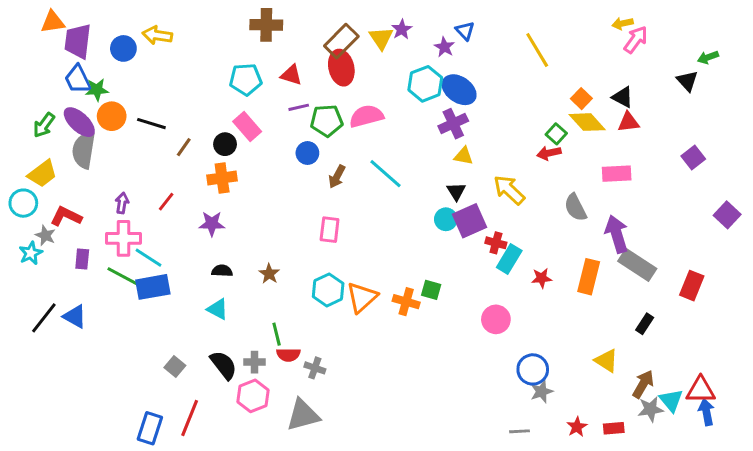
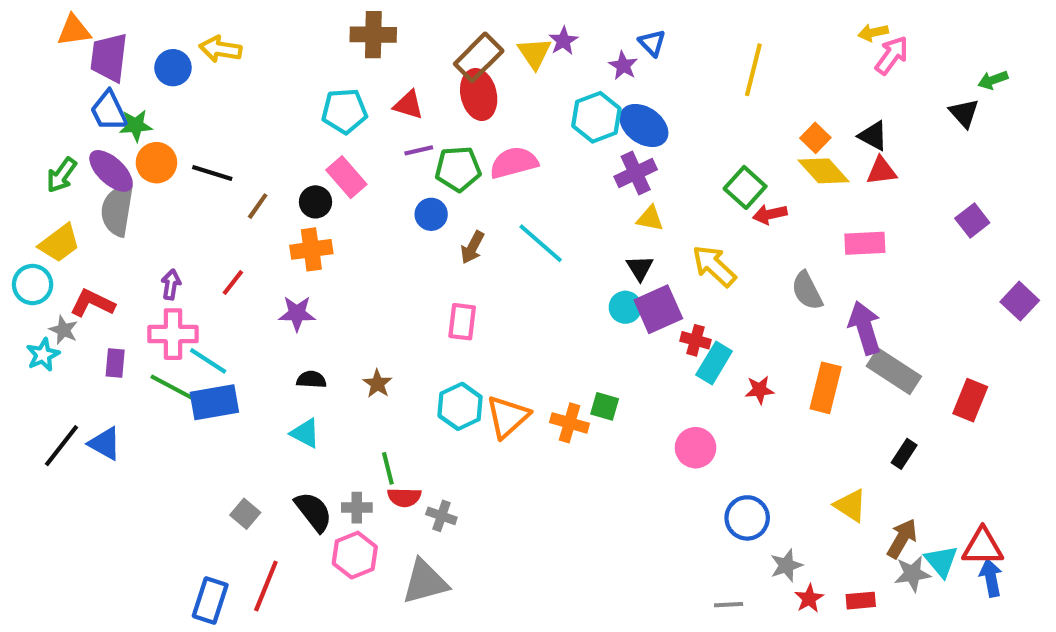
yellow line: (537, 50) -> (753, 70), turned 45
green square: (556, 134) -> (745, 187), moved, size x1.4
gray star: (542, 392) -> (786, 565), moved

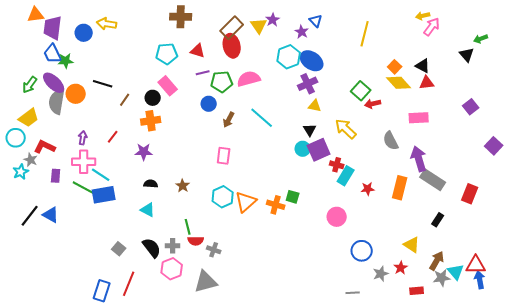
orange circle: (156, 163) -> (76, 94), moved
red star: (809, 598) -> (401, 268), moved

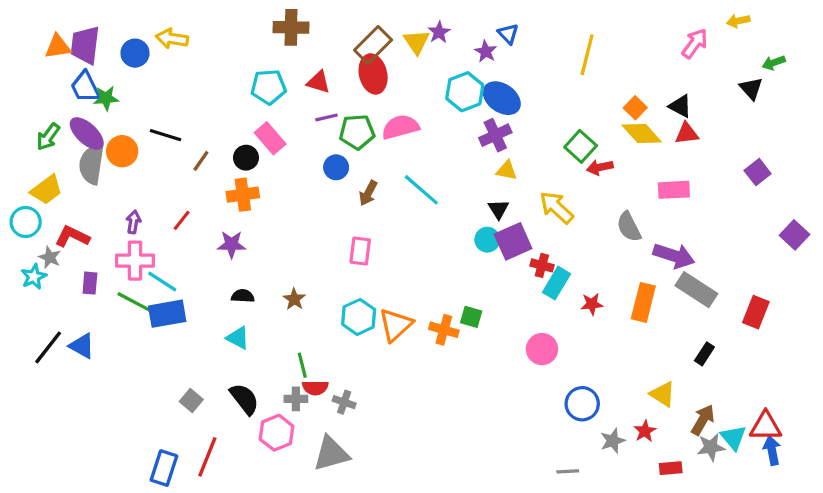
orange triangle: (36, 15) -> (58, 47), moved
yellow arrow: (423, 16) -> (738, 21), moved
purple arrow: (419, 159) -> (674, 256), turned 125
gray cross: (173, 246) -> (296, 399), moved

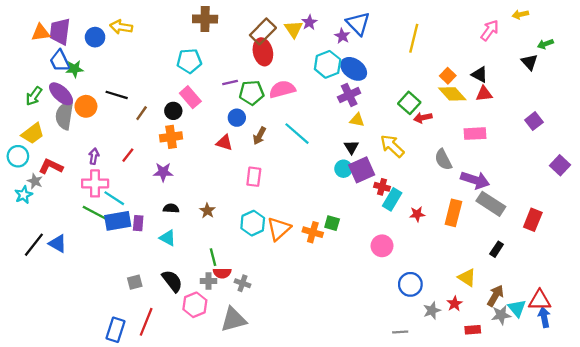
blue triangle: (508, 34) -> (358, 24), size x1.6
red triangle: (318, 82) -> (224, 143), moved
purple rectangle: (90, 283) -> (138, 223), moved
gray square: (191, 401) -> (135, 282), turned 35

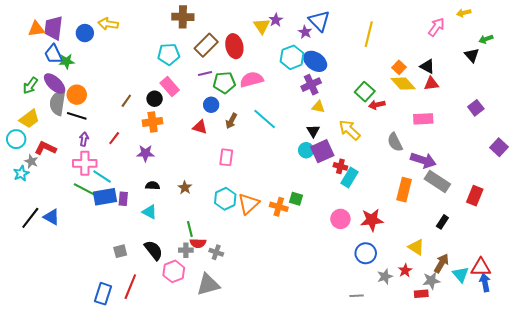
brown rectangle: (263, 31) -> (206, 45), moved
black line: (117, 95) -> (77, 116), moved
red star: (417, 214) -> (372, 220), moved, size x1.6
gray star: (501, 315) -> (431, 281), moved

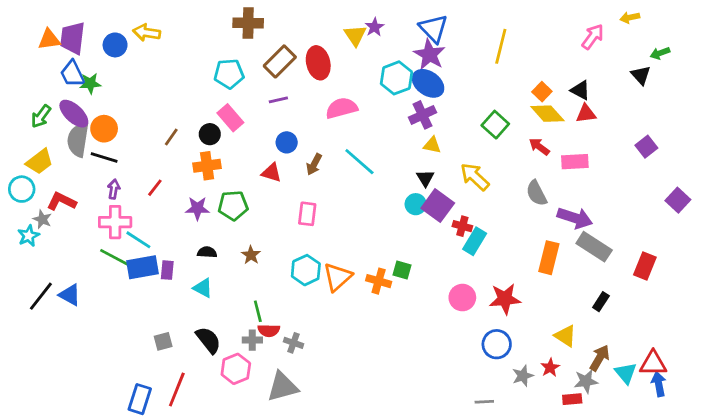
purple star: (305, 32) -> (429, 55), moved, size x1.6
green pentagon: (224, 83) -> (233, 206), moved
red arrow: (377, 105) -> (539, 147), moved, turned 49
purple square: (322, 151) -> (438, 206), turned -30

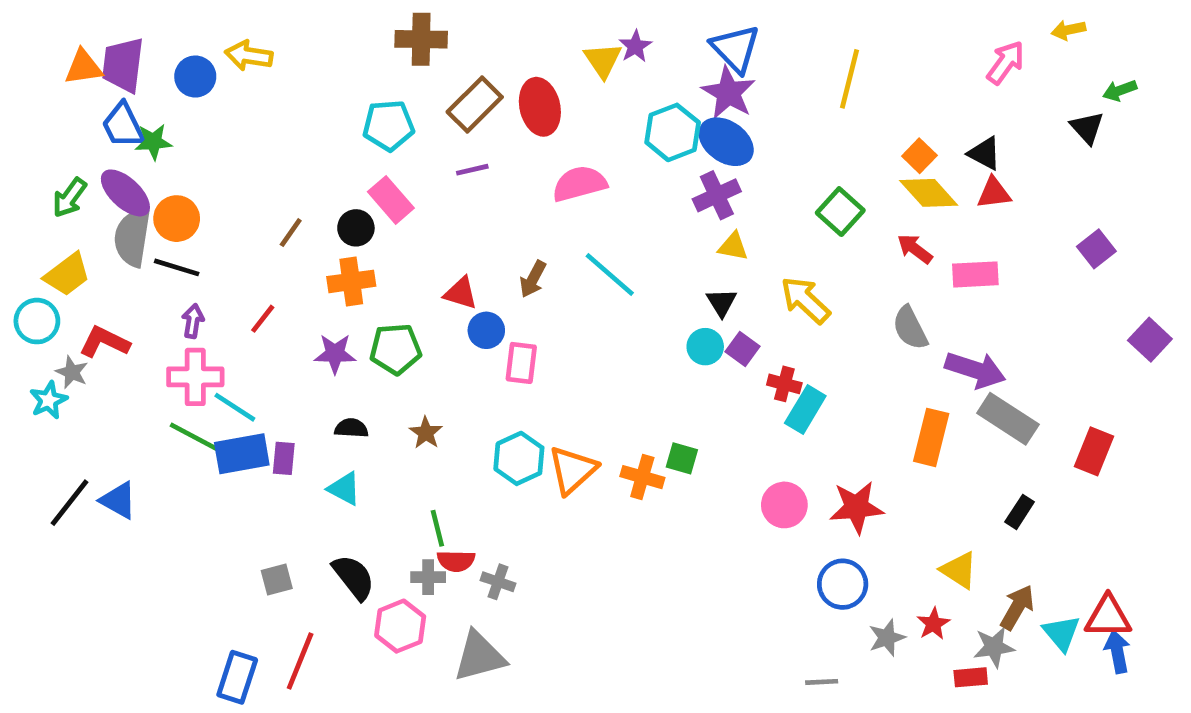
blue circle: (287, 142) -> (486, 330), moved
purple square: (438, 206) -> (742, 349), size x0.6

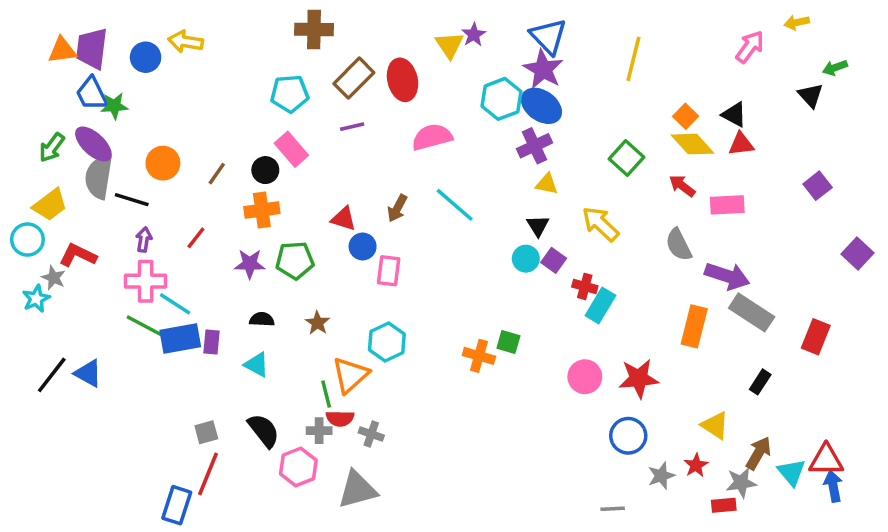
orange circle: (177, 219) -> (163, 163), moved
orange triangle: (572, 470) -> (350, 375), moved
red line: (300, 661) -> (208, 474), moved

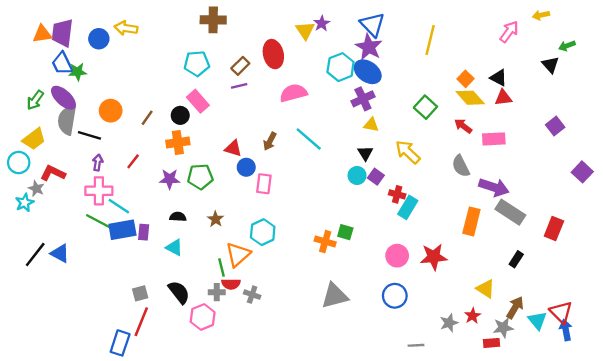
brown rectangle: (354, 78) -> (240, 66), moved, size x0.7
blue circle: (628, 436) -> (395, 296), moved
red triangle: (826, 460) -> (561, 312), turned 45
gray triangle: (357, 490) -> (335, 296), moved

